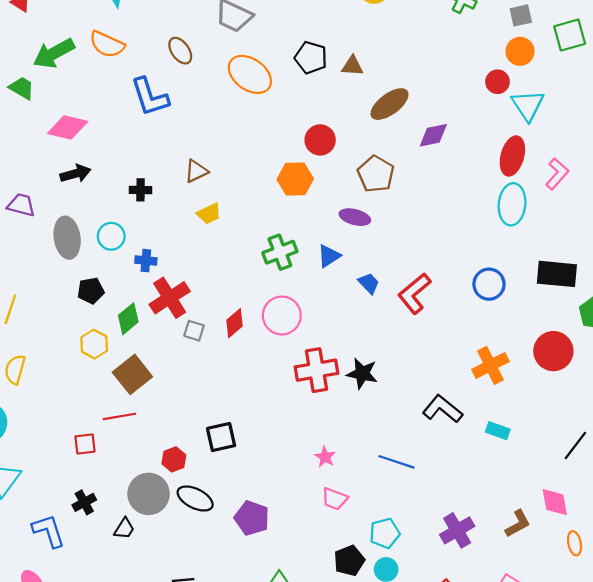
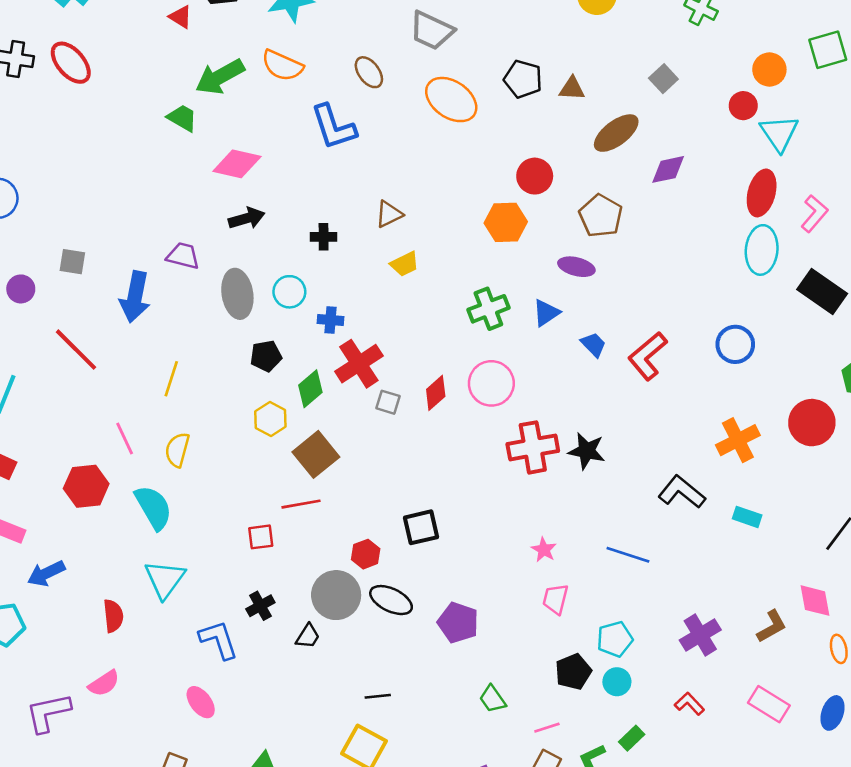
gray square: (521, 15) -> (663, 79), moved, turned -30
black rectangle: (557, 274) -> (822, 291), moved, turned 30
pink trapezoid: (335, 499) -> (556, 599), turned 84

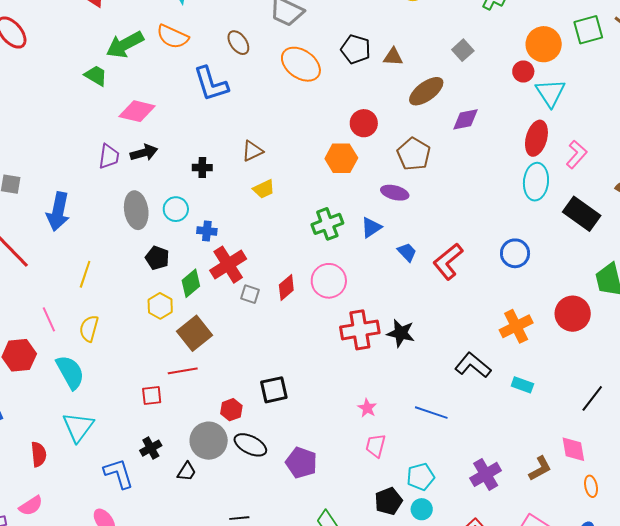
orange circle: (769, 70) -> (544, 44), size x1.4
purple trapezoid: (183, 256) -> (109, 156), moved, turned 84
black pentagon: (266, 356) -> (157, 258), turned 30

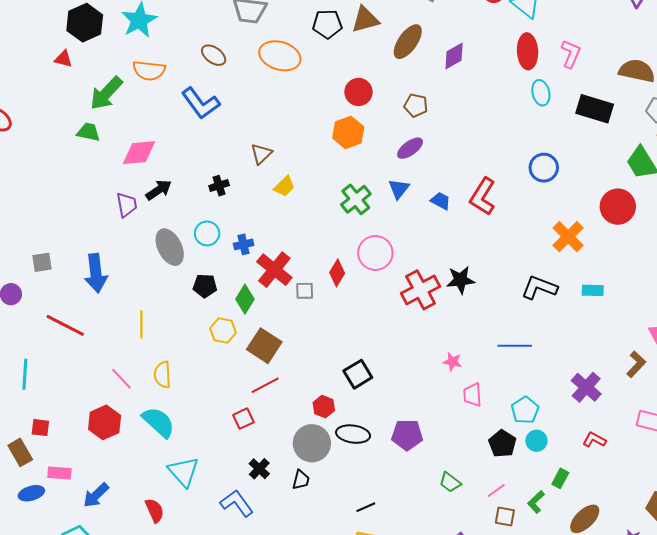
brown triangle: (393, 57) -> (365, 20), size x1.4
brown pentagon: (414, 154) -> (416, 105), size x0.7
cyan ellipse: (536, 182) -> (541, 93), size x0.7
purple ellipse: (395, 193) -> (410, 148), turned -32

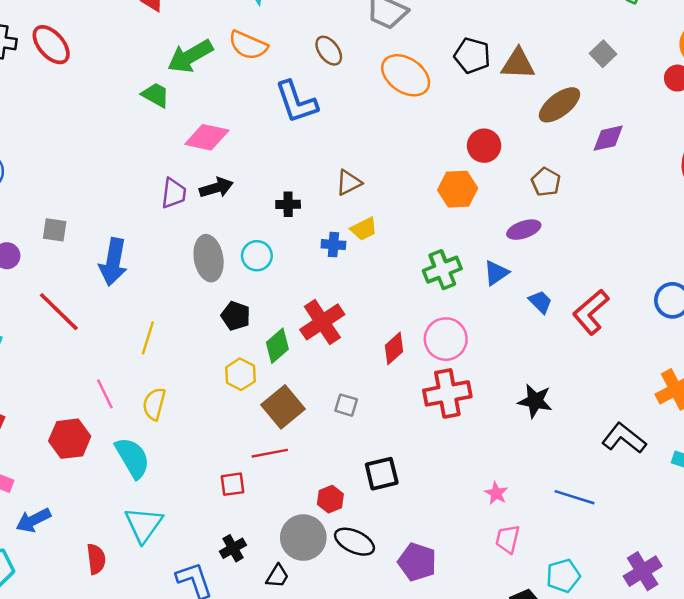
blue cross: (244, 244) -> (333, 245), moved
red cross: (421, 290) -> (447, 393), moved
gray square: (305, 291) -> (346, 405), moved

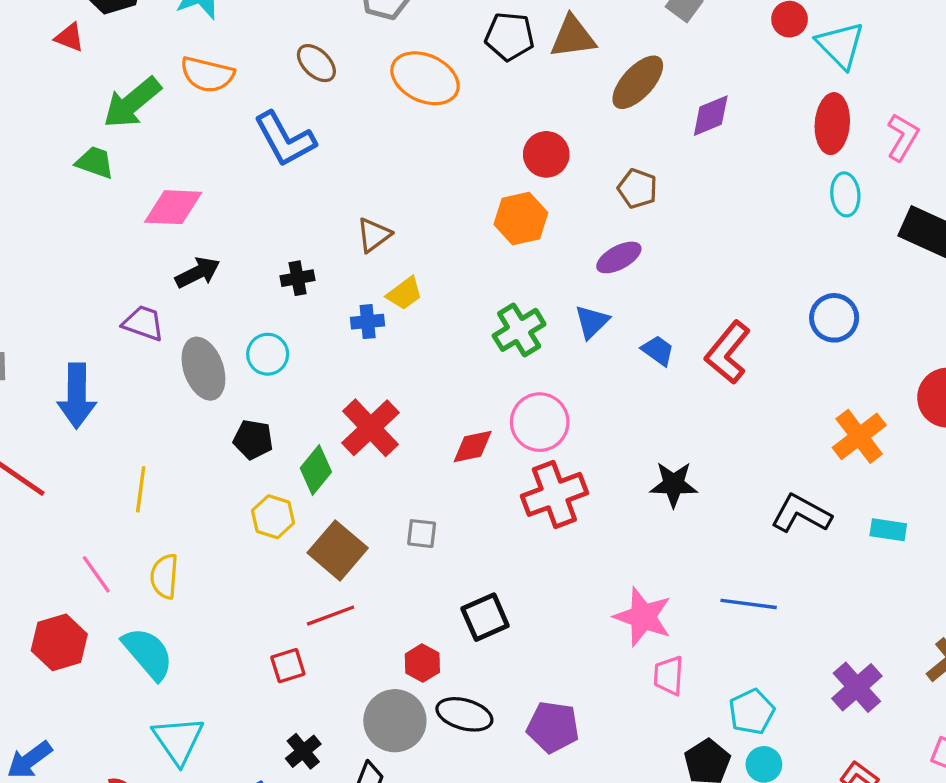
purple trapezoid: (174, 193) -> (143, 323), moved, turned -68
red diamond: (394, 348) -> (473, 447), turned 40
pink star: (496, 493) -> (643, 617), size x1.8

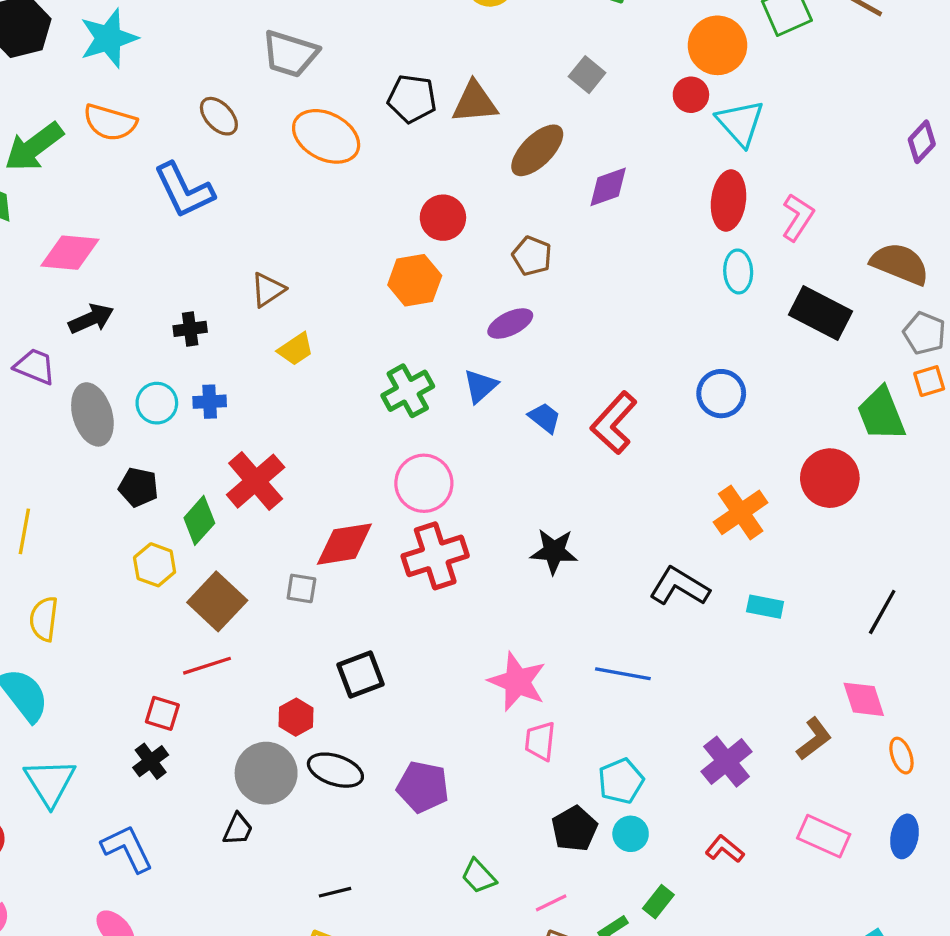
blue cross: (368, 322) -> (210, 402), moved
red diamond: (473, 447) -> (344, 544), moved, size x1.4
red square: (288, 666) -> (162, 713), turned 32
black cross: (303, 751) -> (151, 761), moved

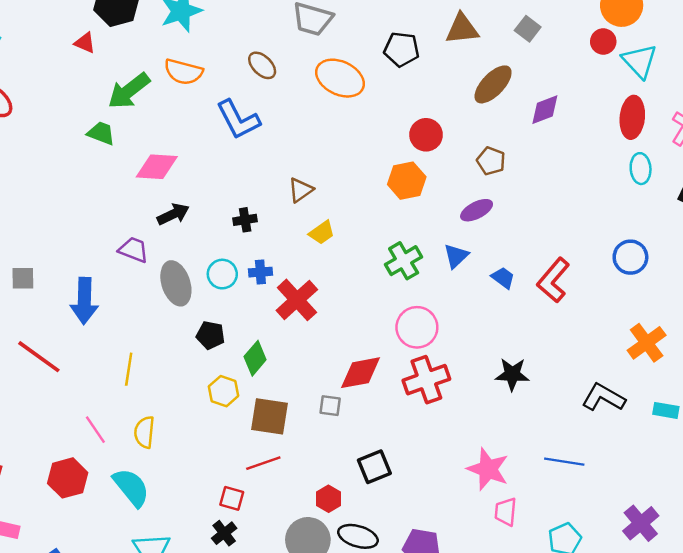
brown triangle: (475, 102) -> (462, 29), moved
red cross: (256, 481) -> (297, 300), moved
brown square: (217, 601) -> (269, 416), turned -33

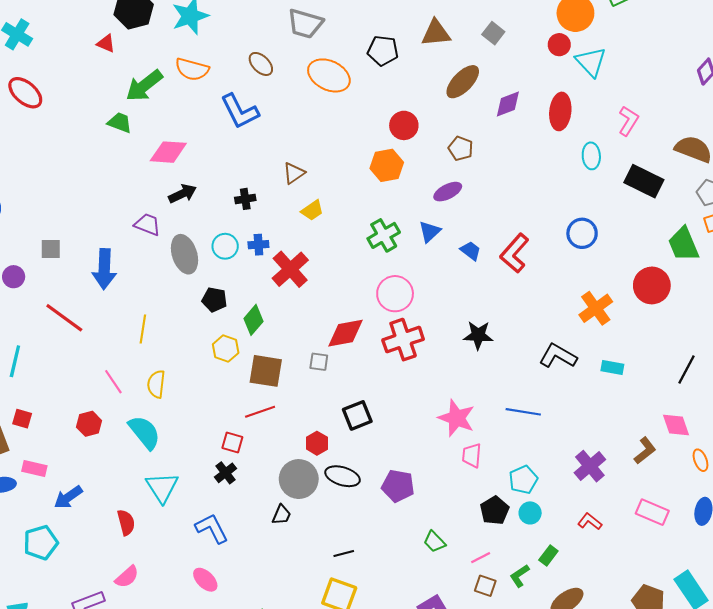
red ellipse: (632, 117) -> (560, 111), moved
red hexagon: (68, 478) -> (89, 424), size x0.7

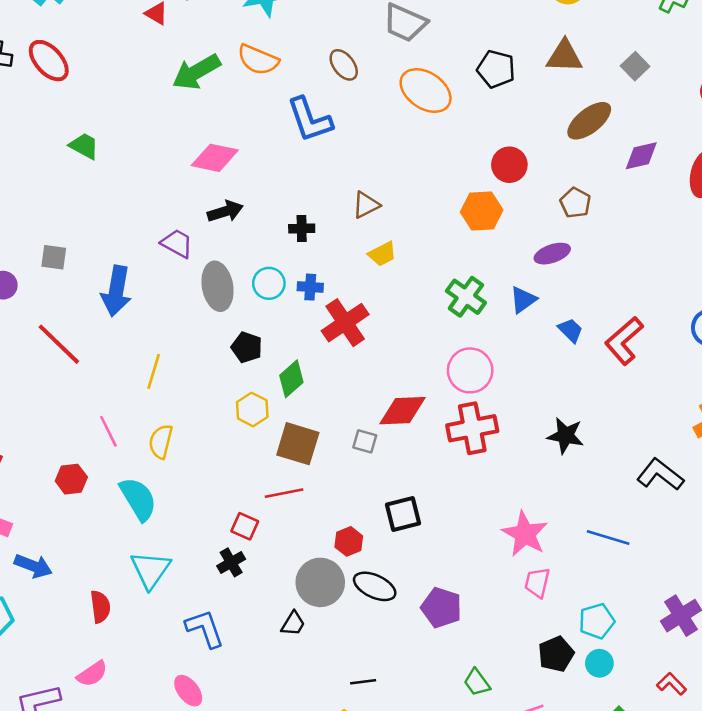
green trapezoid: (120, 123) -> (84, 146), moved
green cross: (384, 235) -> (466, 297), turned -32
blue arrow: (68, 497) -> (33, 566), turned -132

